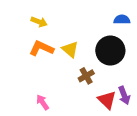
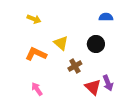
orange L-shape: (41, 48) -> (36, 54), moved
black circle: (110, 51) -> (96, 44), size x0.7

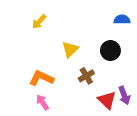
yellow arrow: (34, 19) -> (39, 22), turned 112
yellow triangle: (61, 43) -> (70, 49), turned 35
orange L-shape: (36, 54) -> (41, 78), moved

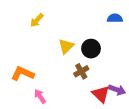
black circle: (110, 51) -> (91, 49), moved
orange L-shape: (41, 78) -> (23, 73), moved
purple arrow: (124, 95) -> (117, 90), turned -49

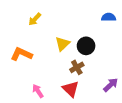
orange L-shape: (23, 73) -> (21, 54), moved
purple arrow: (117, 90) -> (111, 85), turned -63
red triangle: (101, 94) -> (71, 89), moved

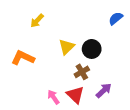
blue semicircle: (109, 17) -> (116, 18), turned -40
purple arrow: (111, 85) -> (104, 90), moved
pink arrow: (38, 91) -> (53, 97), moved

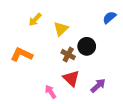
yellow triangle: (67, 47) -> (61, 29), moved
brown cross: (82, 72) -> (68, 55), moved, turned -32
red triangle: (75, 95) -> (71, 78), moved

